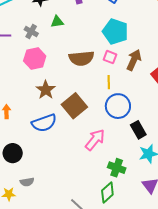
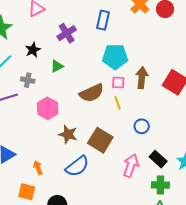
gray cross: (31, 32) -> (28, 80), moved
yellow line: (109, 82) -> (118, 103), moved
blue circle: (118, 106) -> (142, 126), size x0.6
black rectangle: (138, 130) -> (158, 159), moved

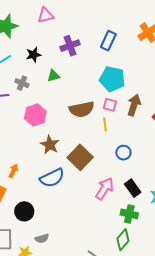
orange arrow: (38, 168) -> (13, 171), turned 32

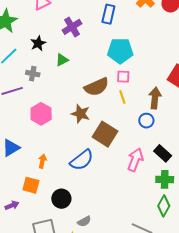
brown arrow: (134, 105) -> (155, 98), moved
pink hexagon: (35, 115) -> (41, 114), moved
brown star: (50, 145) -> (81, 114), moved

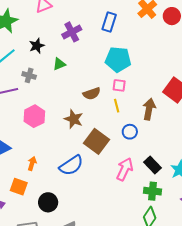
brown semicircle: (97, 87) -> (92, 94), size x0.7
blue circle: (146, 121) -> (130, 132), moved

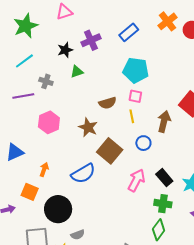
blue rectangle: (109, 22) -> (129, 32), turned 30
black star: (37, 46) -> (65, 50), moved
black circle: (48, 202) -> (58, 209), size x1.4

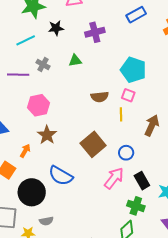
blue rectangle: (129, 32) -> (136, 15), moved
black star: (65, 50) -> (56, 28), moved
brown star: (88, 127) -> (47, 135), moved
blue circle: (143, 143) -> (126, 153), moved
blue semicircle: (83, 174) -> (61, 176), moved, turned 50

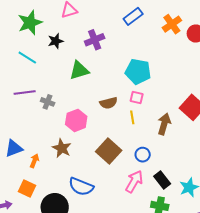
cyan line: (26, 40) -> (27, 58), turned 66
green triangle: (75, 60) -> (79, 70), size x1.5
gray cross: (43, 64) -> (48, 102), moved
pink hexagon: (39, 105) -> (76, 120), moved
orange arrow: (25, 151) -> (34, 161), moved

